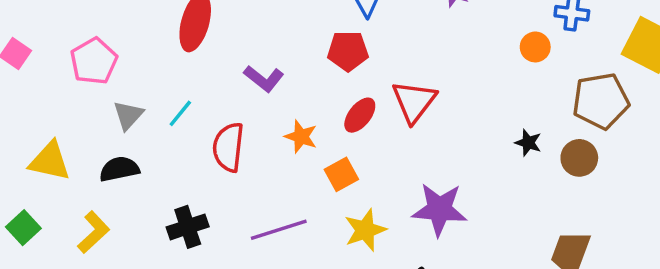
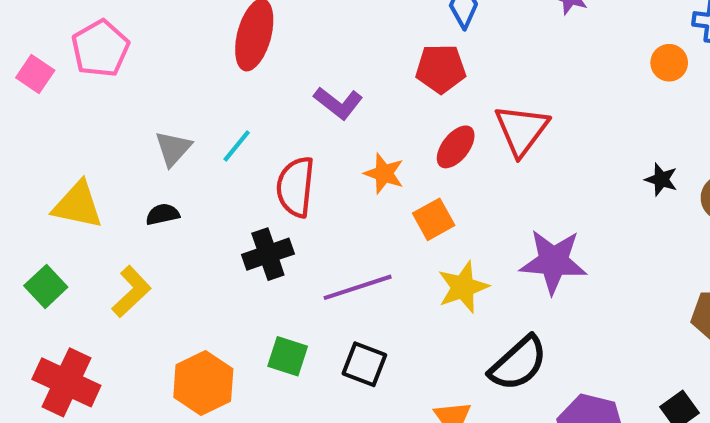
pink pentagon: (94, 61) -> (100, 48), moved
black semicircle: (119, 169) -> (163, 214), size x0.7
black cross: (188, 227) -> (268, 254), moved

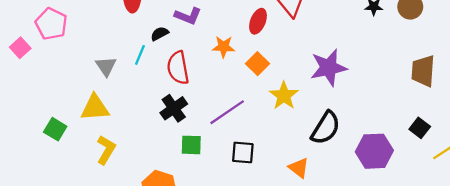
pink square: (35, 74) -> (20, 48), turned 30
yellow triangle: (78, 205) -> (95, 108), moved
black semicircle: (163, 214) -> (160, 34), moved
green square: (46, 286) -> (55, 129), moved
green square: (288, 356) -> (191, 145), moved

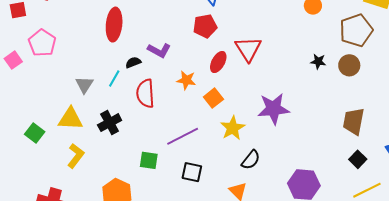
black cross: (174, 108) -> (110, 123), moved
black semicircle: (326, 128) -> (251, 160), moved, size x0.7
black square: (420, 128) -> (358, 159), moved

